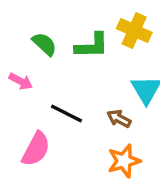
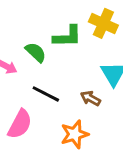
green semicircle: (44, 44) -> (36, 52), moved
orange star: (124, 161) -> (75, 134), moved

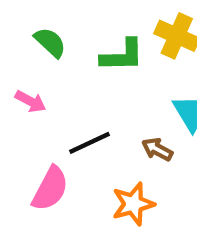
green semicircle: (36, 52) -> (50, 42), moved
black line: (46, 94) -> (90, 143), turned -52

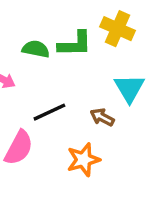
green semicircle: (50, 42) -> (36, 49), moved, turned -32

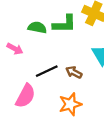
brown arrow: (102, 117) -> (74, 72), moved

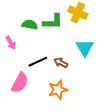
pink arrow: (15, 49) -> (11, 43), turned 32

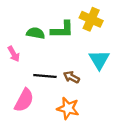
black line: (38, 62) -> (45, 76), turned 30
orange star: (58, 90) -> (68, 108), turned 30

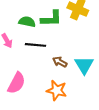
cyan triangle: (99, 60) -> (84, 65), moved
black line: (45, 76) -> (35, 45), moved

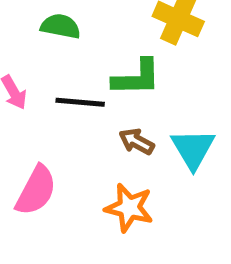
green L-shape: (51, 19) -> (137, 78), moved
green semicircle: (27, 22) -> (61, 26), moved

